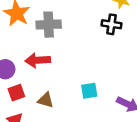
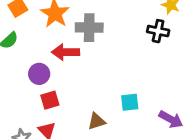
red arrow: (38, 60) -> (66, 52), moved
brown triangle: (46, 100) -> (96, 121), moved, turned -36

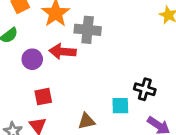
black cross: (158, 31) -> (145, 89), moved
purple circle: (39, 74) -> (32, 59), moved

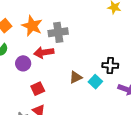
cyan square: (120, 106) -> (95, 82), turned -32
brown triangle: (87, 121) -> (76, 77), moved

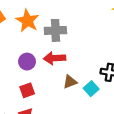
red arrow: (44, 52) -> (54, 58), moved
purple circle: (23, 63) -> (27, 62), moved

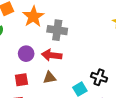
brown triangle: (70, 82) -> (50, 78), moved

